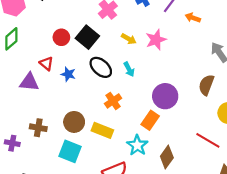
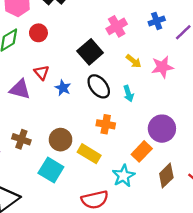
red circle: (61, 37) -> (38, 33), moved
orange cross: (113, 101) -> (106, 124), turned 35
brown diamond: (167, 157) -> (166, 176), moved

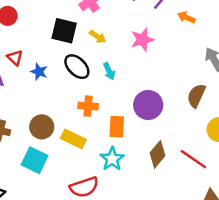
black square: (90, 52) -> (64, 31), turned -30
yellow arrow: (134, 61) -> (98, 37), moved
orange rectangle: (142, 151) -> (117, 127), moved, turned -36

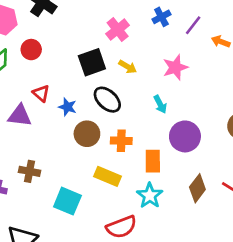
black square: (64, 31) -> (92, 62), turned -30
cyan arrow: (109, 71) -> (160, 104), moved
brown circle: (42, 127) -> (87, 134), moved

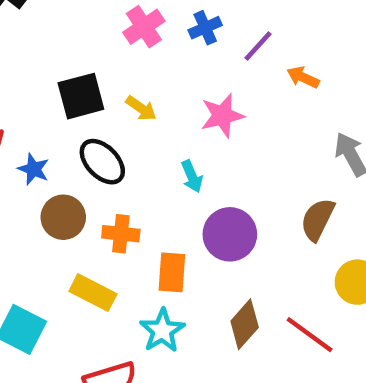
pink cross: (118, 30) -> (144, 27), moved

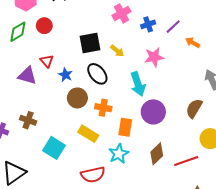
blue cross: (205, 28) -> (148, 24), moved
cyan arrow: (192, 176) -> (138, 84), size x1.6
red line: (310, 335) -> (186, 161), turned -60

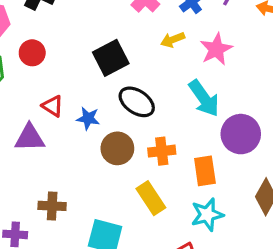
yellow arrow: (117, 51) -> (173, 40), moved, turned 136
yellow rectangle: (88, 134) -> (151, 198), turned 42
cyan star: (119, 154) -> (207, 215), turned 30

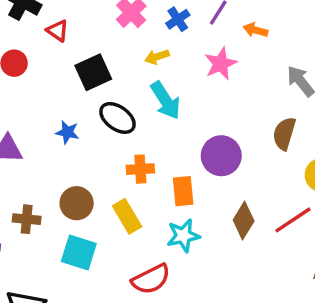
pink star: (216, 49) -> (221, 64), moved
cyan arrow: (204, 98) -> (166, 100), moved
red triangle: (53, 106) -> (58, 31), moved
brown circle: (117, 148) -> (77, 203), moved

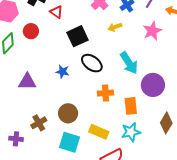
cyan arrow: (166, 100) -> (129, 63), moved
yellow rectangle: (127, 216) -> (99, 132), moved, turned -36
brown cross: (27, 219) -> (39, 123), turned -35

